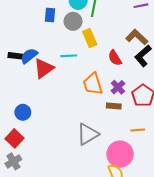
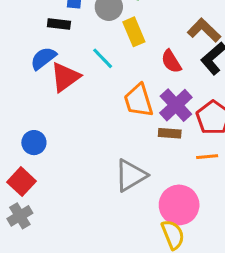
black rectangle: (15, 56) -> (59, 24), moved
cyan line: (69, 56) -> (103, 58), turned 49
purple cross: (118, 87) -> (176, 105), size x1.5
orange line: (138, 130) -> (207, 157), moved

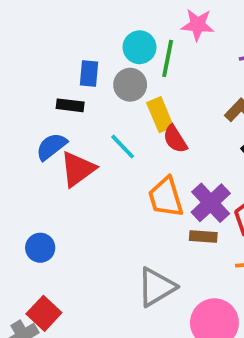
red semicircle: (171, 61) -> (175, 139), moved
red square: (21, 182) -> (44, 313), moved

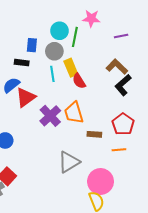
cyan line: (123, 147) -> (52, 74), moved, turned 35
purple cross: (211, 203) -> (50, 116), moved

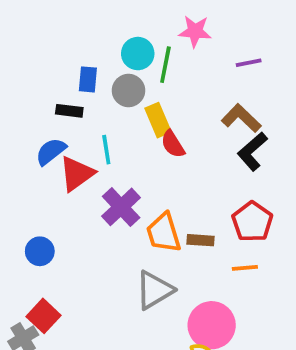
cyan line: (52, 74) -> (106, 150), moved
orange trapezoid: (74, 113) -> (164, 233), moved

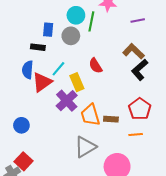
yellow rectangle: (158, 120) -> (77, 82), moved
cyan line: (106, 150) -> (58, 69), turned 49
blue semicircle: (51, 151) -> (28, 70), turned -48

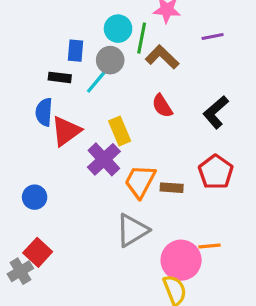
brown L-shape: (134, 51) -> (162, 57), moved
red semicircle: (95, 66) -> (162, 106), moved
cyan line: (58, 69) -> (96, 82), moved
orange trapezoid: (90, 115) -> (140, 181), turned 45
orange line: (136, 135) -> (209, 246), moved

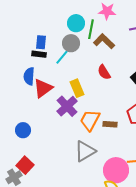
blue rectangle: (76, 51) -> (41, 42), moved

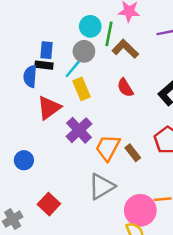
blue semicircle: (29, 76) -> (30, 76), moved
yellow rectangle: (77, 88) -> (81, 89), moved
brown rectangle: (110, 124) -> (133, 153), turned 48
red square: (25, 165) -> (49, 204), moved

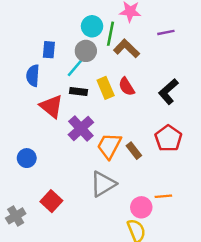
black rectangle: (44, 65) -> (78, 92), moved
yellow rectangle: (81, 89) -> (106, 88), moved
red triangle: (49, 108) -> (51, 106), turned -45
pink circle: (140, 210) -> (141, 207), size x0.7

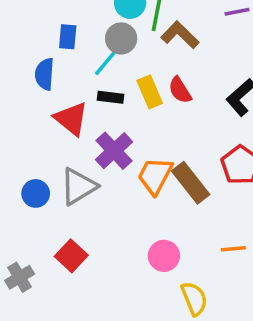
brown rectangle: (134, 151) -> (191, 183), size x1.6
gray triangle: (103, 184) -> (78, 186), moved
pink circle: (141, 207) -> (164, 256), moved

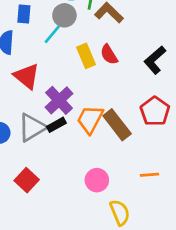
black rectangle: (110, 97) -> (56, 125), moved, turned -36

